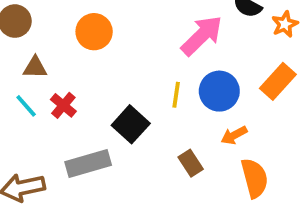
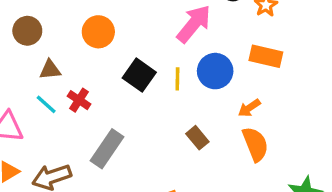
orange rectangle: (278, 81) -> (266, 56), turned 68
black square: (131, 124) -> (139, 75), moved
orange arrow: (234, 135) -> (249, 108), moved
gray rectangle: (88, 163) -> (107, 149), turned -33

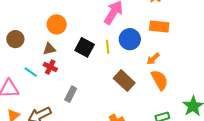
brown circle: (27, 31) -> (15, 39), moved
brown triangle: (50, 70) -> (49, 49), moved
brown rectangle: (197, 138) -> (124, 81), size x1.5
gray rectangle: (107, 149) -> (71, 94), size x0.7

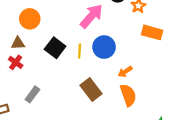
orange rectangle: (159, 26) -> (152, 32), moved

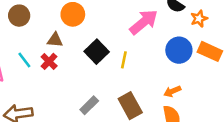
blue circle: (104, 47) -> (179, 50), moved
gray rectangle: (32, 94) -> (89, 105), moved

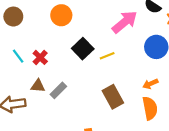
brown triangle: (55, 40) -> (38, 86), moved
yellow line: (124, 60) -> (107, 56), turned 56
gray rectangle: (89, 105) -> (58, 90), moved

